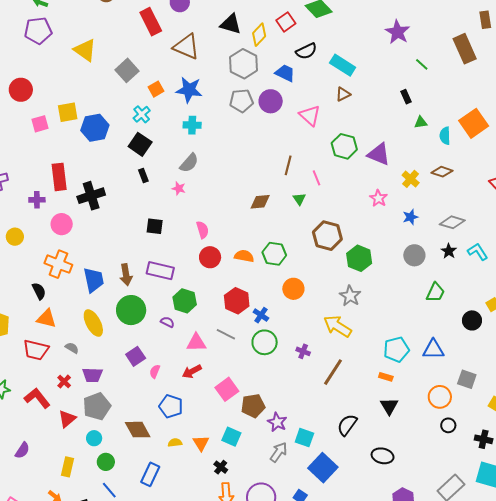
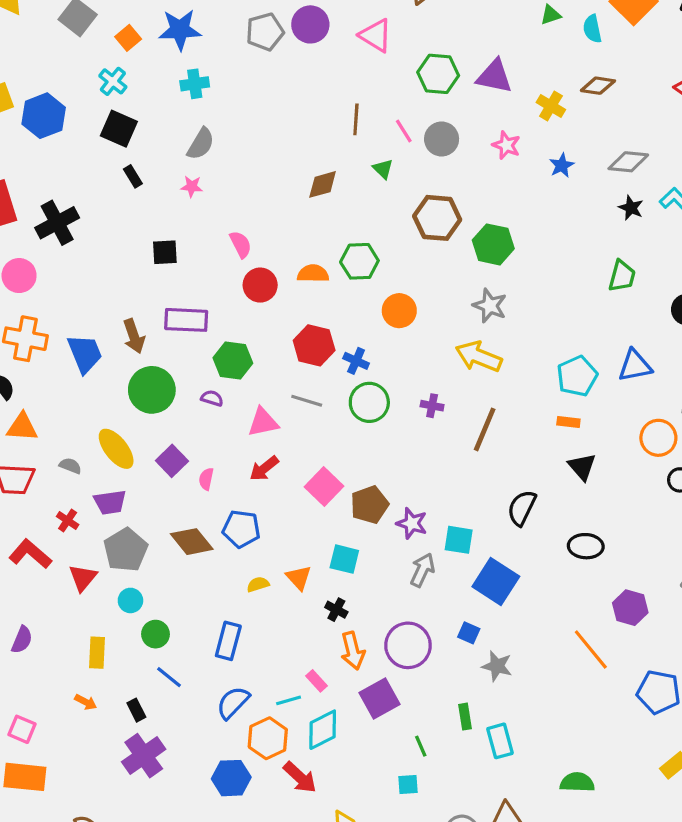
gray circle: (414, 255) -> (442, 139), moved
yellow ellipse: (93, 323) -> (116, 449), moved
brown diamond: (138, 430) -> (192, 542), moved

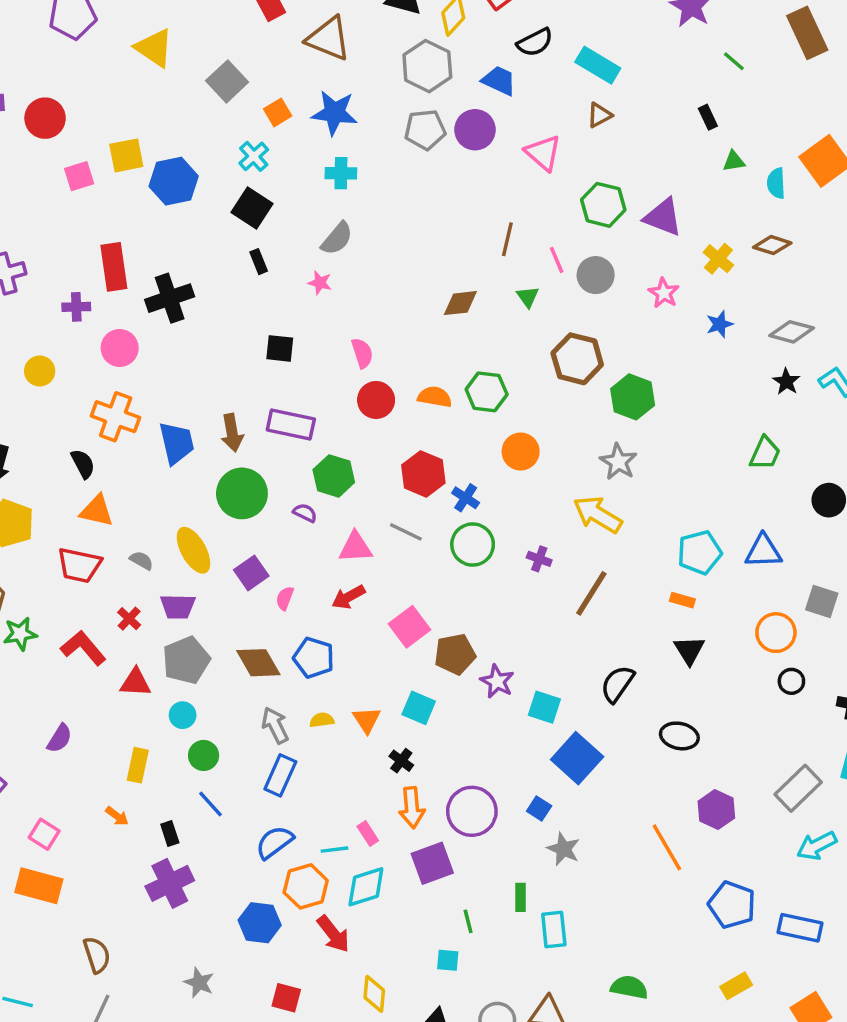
gray arrow: (422, 570) -> (275, 725), moved, turned -60
red triangle: (83, 578) -> (136, 683), turned 44

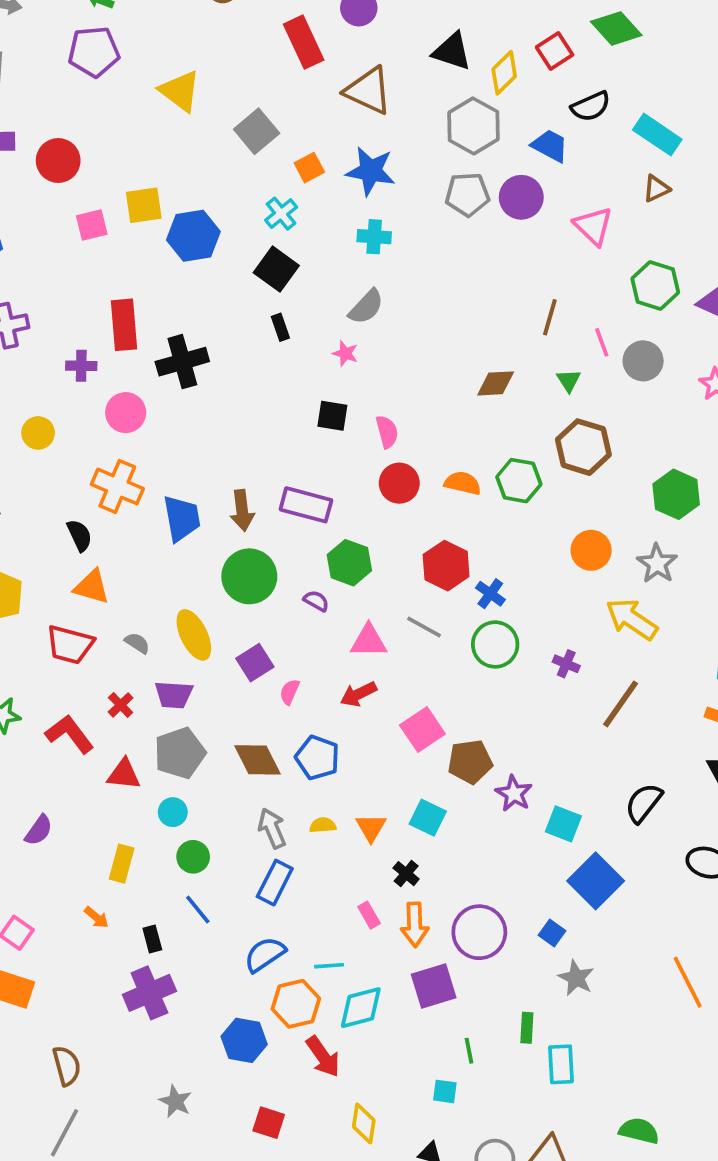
black square: (280, 348) -> (332, 416), moved
brown hexagon: (577, 359) -> (583, 447), moved
orange circle: (521, 452) -> (591, 550), moved
pink rectangle: (368, 834) -> (369, 915), moved

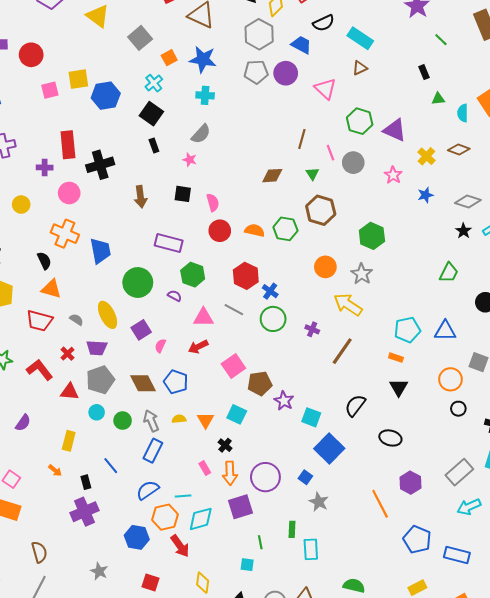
brown arrow: (242, 510) -> (141, 197), moved
green circle: (193, 857) -> (123, 421), moved

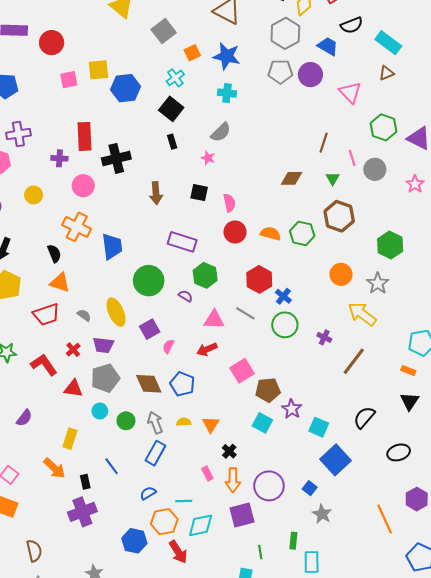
red trapezoid: (39, 321) -> (46, 314), turned -36
cyan square: (237, 414) -> (262, 423), moved
black ellipse: (390, 438) -> (399, 452), turned -35
orange arrow: (55, 470) -> (54, 468), size x1.6
blue semicircle: (148, 490) -> (148, 493), size x0.7

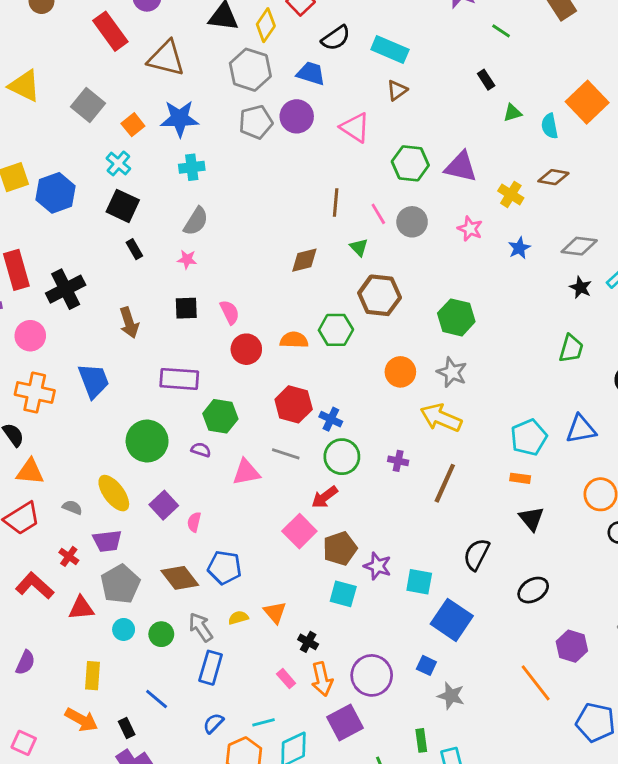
blue trapezoid: (112, 246) -> (94, 381), moved
red arrow: (207, 349) -> (325, 497), moved

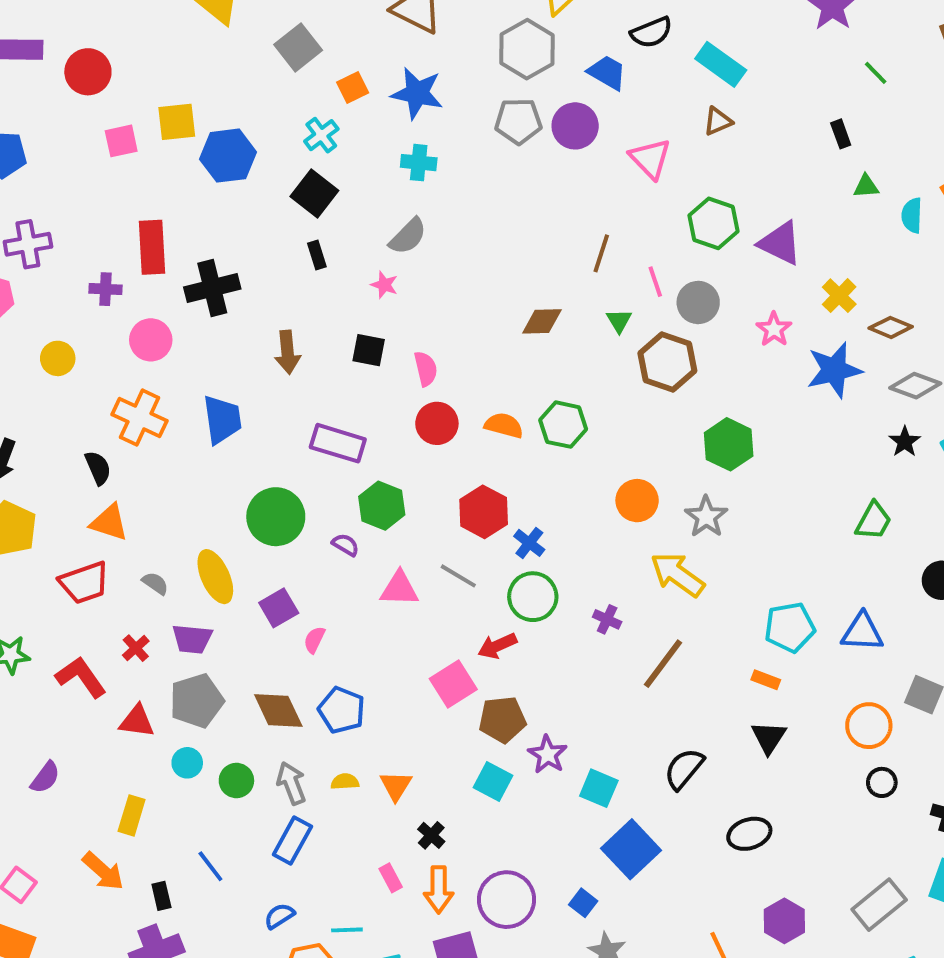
brown diamond: (553, 177) -> (891, 327), moved
blue star: (519, 248) -> (834, 370), size x1.8
brown hexagon: (380, 295) -> (667, 362), moved

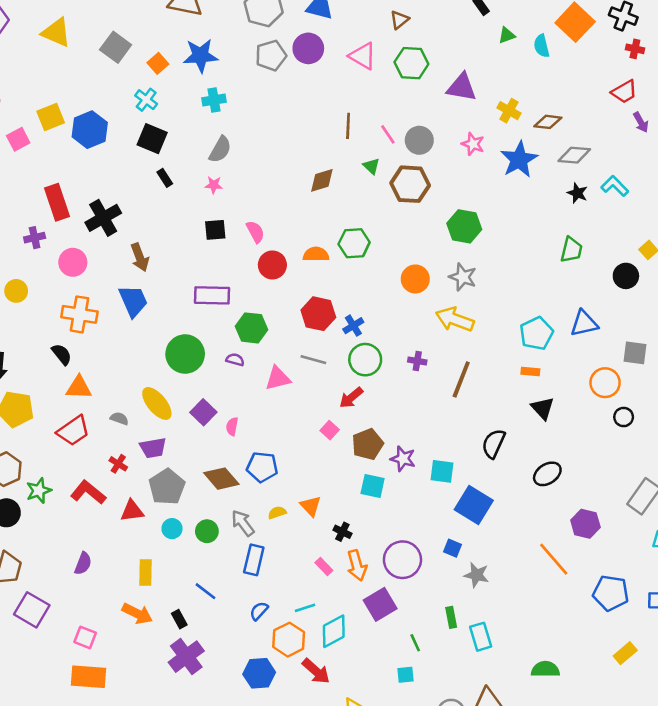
green hexagon: (714, 223) -> (411, 63), moved
brown arrow: (287, 352) -> (140, 257), moved
blue cross: (529, 543) -> (353, 326), turned 36
pink square: (453, 684) -> (330, 430), size x0.6

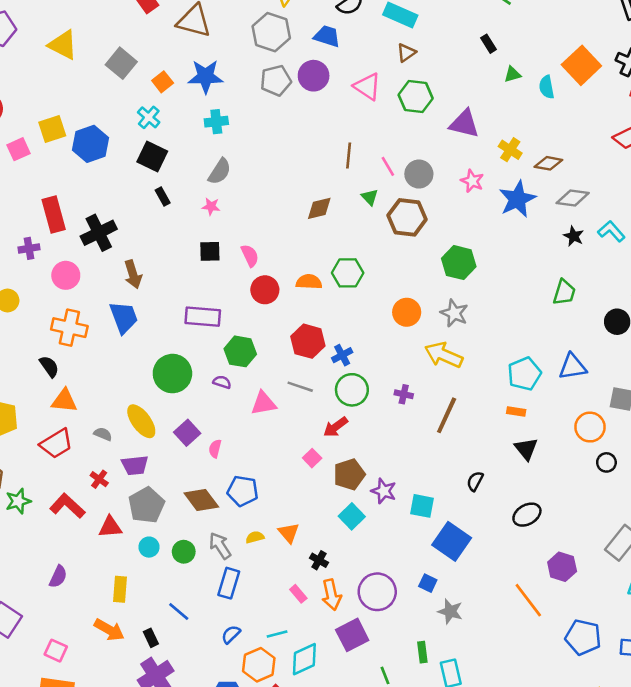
black semicircle: (494, 444) -> (475, 481), size x0.7
cyan square: (373, 486) -> (352, 516), turned 30

